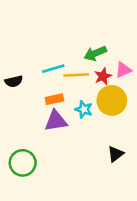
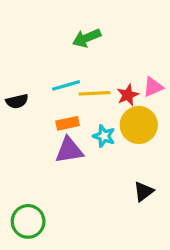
green arrow: (95, 53) -> (87, 38), moved
green circle: (23, 163) -> (28, 221), moved

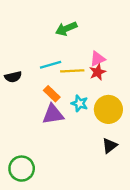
pink triangle: (153, 87) -> (98, 59), moved
orange rectangle: (68, 123) -> (52, 94), turned 56
yellow circle: (139, 125) -> (108, 109), moved

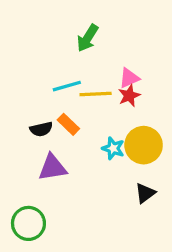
green arrow: (66, 29) -> (88, 38), turned -35
black semicircle: (13, 77) -> (41, 129), moved
cyan star: (79, 103) -> (113, 148), moved
purple triangle: (53, 114) -> (52, 168), moved

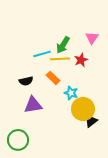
green arrow: (88, 38) -> (63, 45), moved
pink triangle: (129, 78) -> (92, 38), moved, turned -32
orange rectangle: (68, 124) -> (53, 78), moved
yellow circle: (144, 145) -> (83, 109), moved

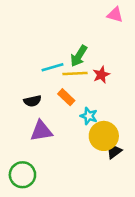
pink triangle: (92, 38) -> (115, 15), moved, turned -48

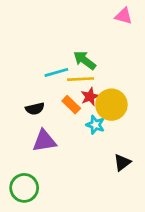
green arrow: (79, 56) -> (85, 60), turned 95
red star: (101, 75) -> (90, 97), moved
yellow circle: (104, 136) -> (111, 105), moved

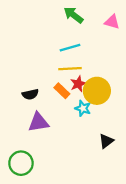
pink triangle: (124, 16) -> (112, 22), moved
green arrow: (85, 60) -> (74, 15), moved
cyan line: (56, 72) -> (70, 48), moved

